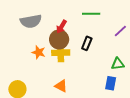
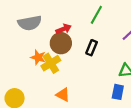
green line: (91, 14) -> (96, 15), turned -60
red arrow: (61, 27) -> (64, 29), turned -144
yellow cross: (61, 53) -> (51, 63), moved, turned -30

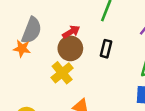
gray semicircle: (30, 23) -> (32, 30), turned -50
orange star: (38, 57) -> (22, 48), moved

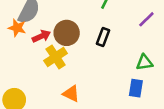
red arrow: (71, 32) -> (41, 36), moved

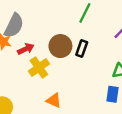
brown circle: (67, 33) -> (60, 46), moved

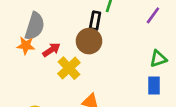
black rectangle: (82, 48) -> (95, 21), moved

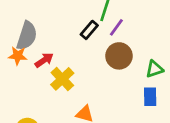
purple line: (153, 15) -> (116, 27), moved
black rectangle: (95, 21) -> (89, 30), turned 30
brown circle: (89, 41) -> (119, 56), moved

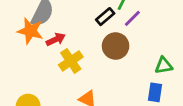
orange star: (18, 56) -> (30, 31), size x1.4
brown circle: (119, 56) -> (116, 46), moved

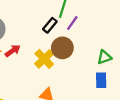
yellow cross: (71, 61) -> (44, 59), moved

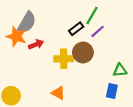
yellow cross: (44, 59) -> (64, 59), turned 30

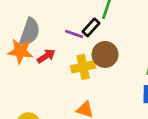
purple line: (98, 31) -> (74, 34), moved, turned 72

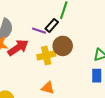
red arrow: (46, 56) -> (18, 48), size x1.5

